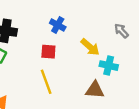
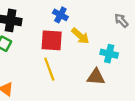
yellow arrow: (90, 47) -> (80, 36), moved
red square: (48, 52) -> (52, 40), size x1.5

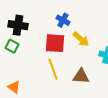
brown triangle: (96, 77) -> (81, 76), moved

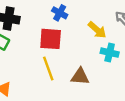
yellow arrow: (81, 39) -> (97, 30), moved

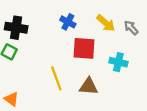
yellow arrow: (97, 30) -> (106, 23), moved
red square: (51, 39) -> (84, 48), moved

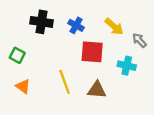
black cross: (16, 28) -> (41, 22), moved
gray arrow: (131, 28) -> (139, 40), moved
orange triangle: (11, 99) -> (23, 86), moved

